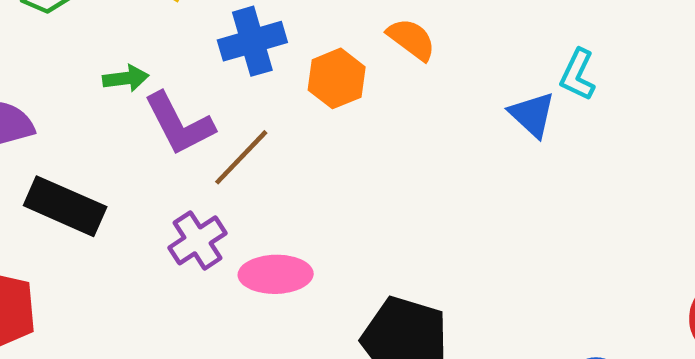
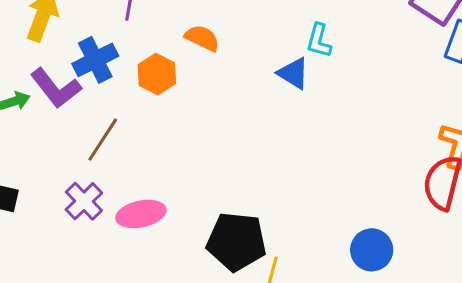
purple L-shape: (179, 124) -> (56, 88), moved

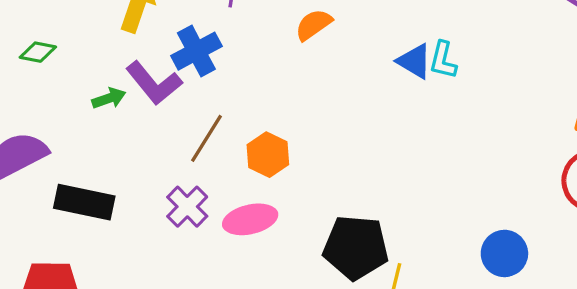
orange semicircle: (202, 38) -> (313, 25), turned -60
cyan L-shape: (319, 41) -> (443, 60), moved
orange hexagon: (157, 74) -> (268, 155), moved

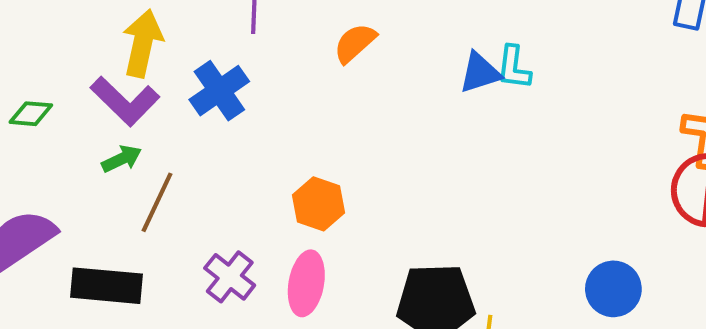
blue triangle: (414, 61) -> (480, 73), turned -42
purple L-shape: (154, 83) -> (125, 101), moved
brown line: (207, 138) -> (157, 202), moved
pink ellipse: (250, 219) -> (306, 283), turned -60

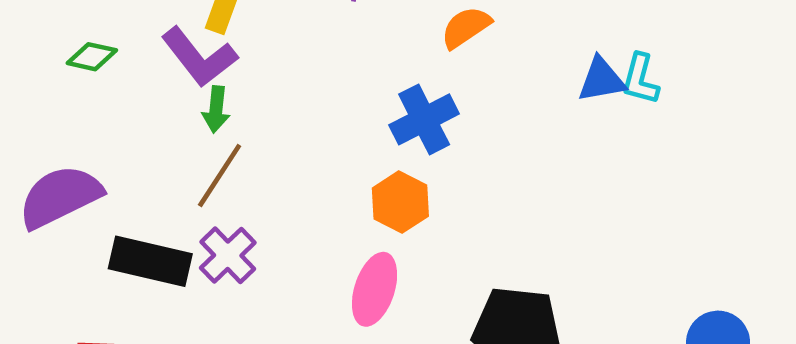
blue cross: (219, 91) -> (424, 119), moved
green arrow: (122, 159) -> (216, 109), moved, turned 114
purple cross: (230, 277) -> (228, 255), moved

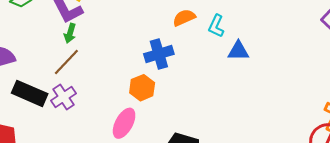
cyan L-shape: (640, 79) -> (216, 26), moved

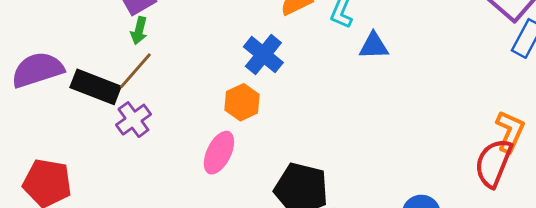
blue cross: (159, 54) -> (263, 55), turned -32
black rectangle: (30, 93) -> (96, 87), moved

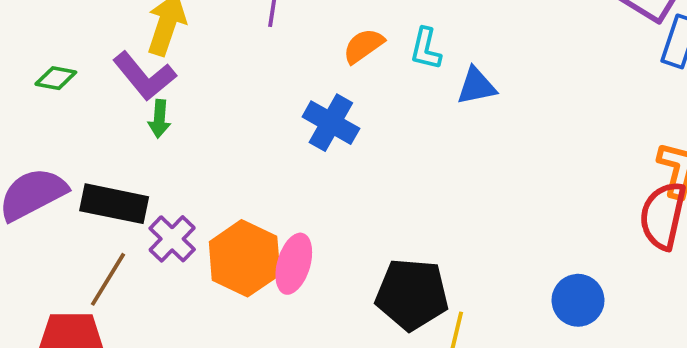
brown line: (135, 71) -> (108, 279), moved
orange hexagon: (242, 102) -> (245, 258), moved, size x1.5

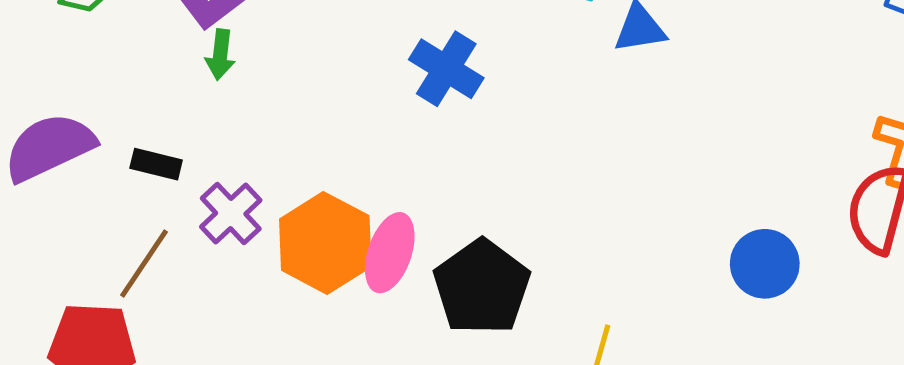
black rectangle: (114, 204) -> (156, 164), size x0.6
black pentagon: (412, 294) -> (482, 287), moved, turned 30
blue circle: (578, 300) -> (765, 264), moved

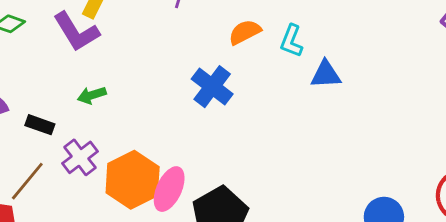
green arrow: (220, 55) -> (92, 95), moved, turned 60

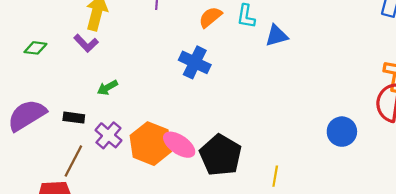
purple L-shape: (76, 32) -> (86, 43), size x0.7
pink ellipse: (169, 189) -> (179, 145), turned -68

